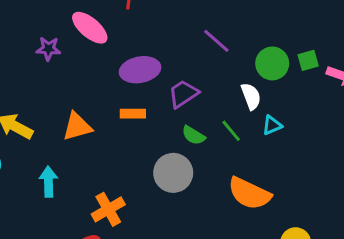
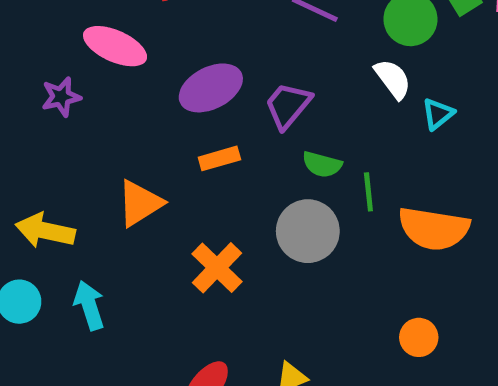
green line: (231, 131) -> (368, 192), moved, turned 50
cyan arrow: (48, 182) -> (89, 305), moved
orange cross: (108, 209) -> (217, 268), moved

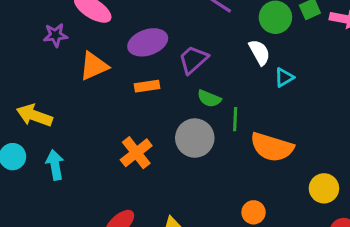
orange triangle: (140, 203) -> (94, 66), moved

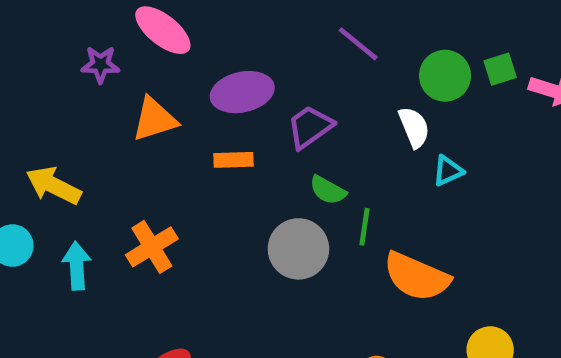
orange cross: (136, 153) -> (152, 247), moved

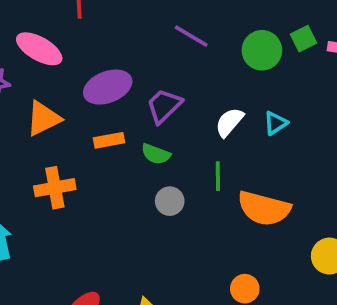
white semicircle: (414, 127) -> (229, 122), moved, turned -108
green semicircle: (328, 190) -> (156, 154), moved
orange cross: (152, 247) -> (55, 188), moved, turned 30
gray circle: (298, 249) -> (170, 201), size x0.6

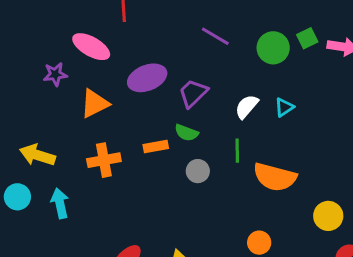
orange rectangle: (109, 140) -> (156, 146), moved

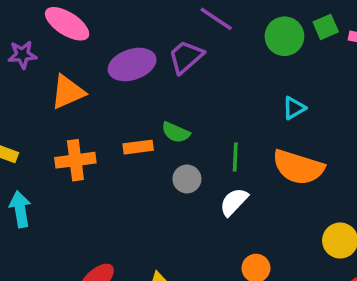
purple trapezoid: (193, 93) -> (186, 57), moved
white semicircle: (247, 107) -> (234, 202), moved
orange semicircle: (275, 177) -> (298, 167), moved

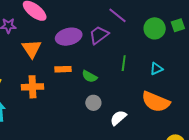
orange triangle: (68, 92) -> (32, 49), turned -45
orange rectangle: (138, 147) -> (63, 69), moved
green line: (235, 157) -> (124, 63), moved

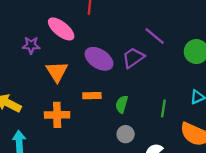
purple ellipse: (69, 37) -> (99, 59), turned 45
green line: (124, 63) -> (163, 108), moved
green semicircle: (90, 76) -> (122, 104), turned 77

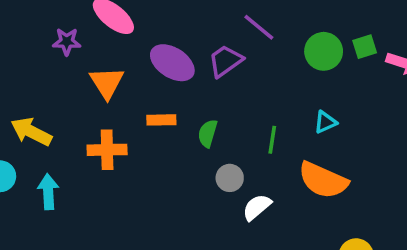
gray circle: (126, 134) -> (230, 178), moved

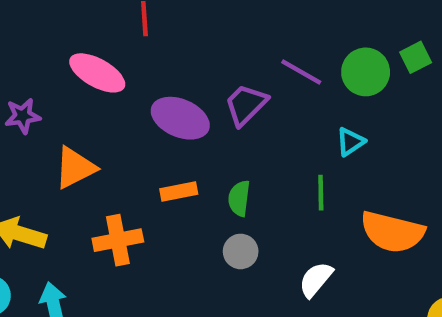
purple line: (259, 27) -> (301, 72), moved
purple star: (67, 42) -> (23, 116), moved
orange triangle: (107, 83) -> (75, 168), moved, turned 45
cyan triangle: (325, 122) -> (351, 142), moved
gray circle: (230, 178) -> (241, 251), moved

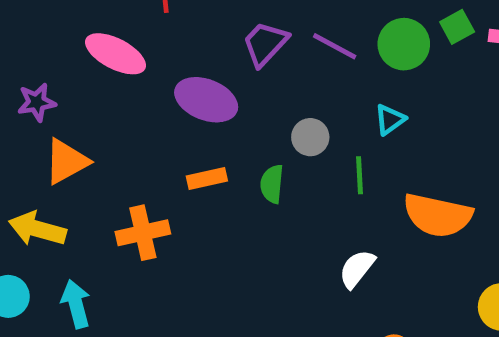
purple trapezoid: (246, 105) -> (265, 44), moved
orange triangle: (75, 168) -> (66, 161), moved
gray circle: (241, 251) -> (310, 137), moved

